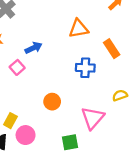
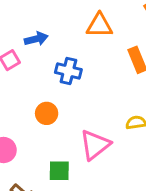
blue cross: (85, 68) -> (68, 71), moved

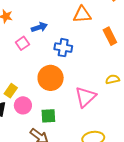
orange circle: (47, 113) -> (51, 78), size x1.6
green square: (59, 171) -> (48, 116), moved

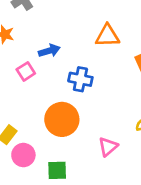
pink triangle: (86, 97) -> (108, 147), size x0.7

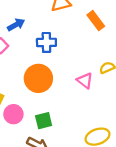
pink triangle: (108, 147) -> (85, 81), moved, turned -30

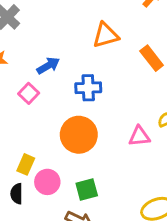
pink triangle: (85, 81) -> (139, 136), turned -42

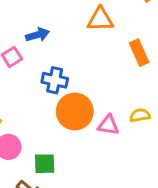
blue cross: (88, 88) -> (55, 80), moved
orange circle: (79, 135) -> (75, 111), moved

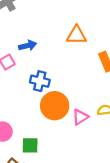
pink triangle: (108, 125) -> (80, 117), turned -42

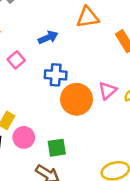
blue arrow: (28, 46) -> (48, 37), moved
pink triangle: (80, 117) -> (108, 91), moved

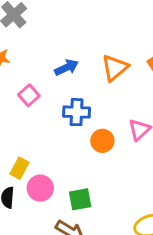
orange triangle: (88, 17) -> (115, 68), moved, turned -30
orange circle: (76, 99) -> (102, 141), size x0.6

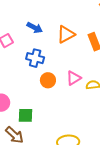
blue arrow: (66, 67) -> (35, 28), turned 42

